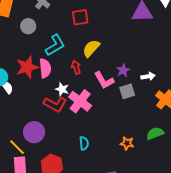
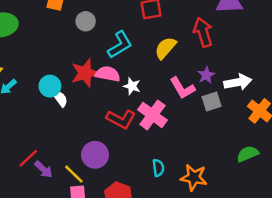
red arrow: (76, 67) -> (203, 32), moved, size x1.6
pink semicircle: (45, 68) -> (108, 74), turned -72
white arrow: (148, 76) -> (238, 82), size x1.5
white star: (62, 89) -> (132, 86), moved
orange star: (127, 143) -> (194, 177), moved, size x1.5

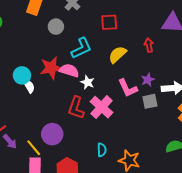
red arrow: (203, 32) -> (149, 45), size x0.6
red L-shape: (121, 119) -> (76, 108), turned 75

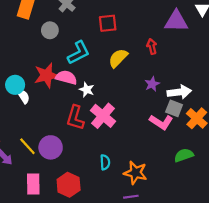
pink L-shape: (128, 88) -> (161, 122), moved, turned -30
gray square: (150, 101) -> (174, 108), moved, turned 35
yellow line: (34, 148) -> (27, 146), moved

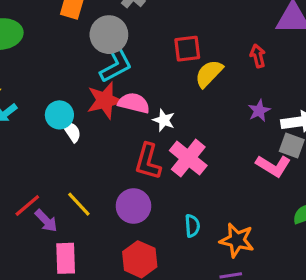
red square: (108, 23) -> (187, 49), moved
gray circle: (50, 30) -> (109, 35), size x1.5
cyan L-shape: (79, 53) -> (116, 65), moved
purple circle: (51, 147) -> (133, 206), moved
pink rectangle: (33, 184) -> (66, 258), moved

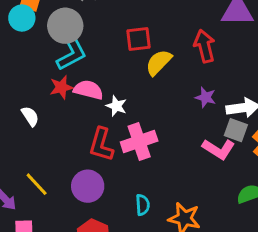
red arrow: (258, 56) -> (204, 46), size x1.5
red star: (105, 100) -> (61, 87), size x0.7
purple star: (259, 111) -> (206, 97), turned -30
cyan circle: (59, 115) -> (22, 18), moved
pink cross: (188, 158) -> (139, 141), turned 32

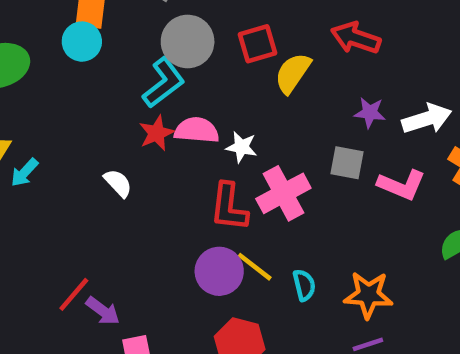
gray circle: (65, 26) -> (188, 41), moved
red arrow: (204, 46) -> (356, 38), turned -48
gray square: (236, 130) -> (347, 163), moved
yellow line: (37, 184) -> (255, 267), moved

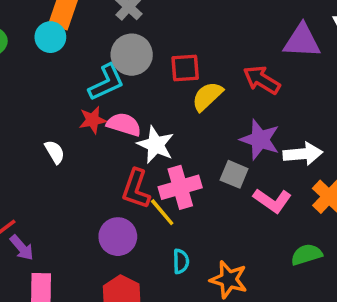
purple star: (370, 113) -> (260, 140), size x1.6
white star: (242, 147) -> (156, 145), size x1.5
yellow line: (255, 267) -> (162, 212), moved

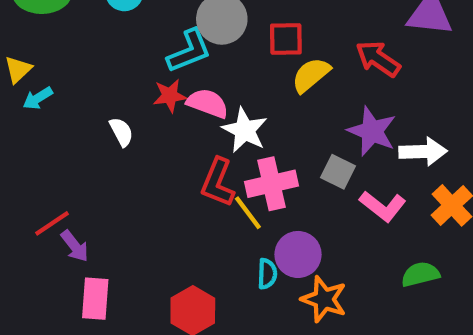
purple circle: (118, 237) -> (298, 254), moved

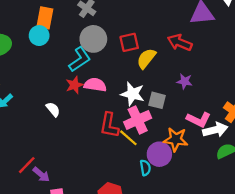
white star: (245, 130) -> (133, 94), moved
purple star: (372, 131) -> (185, 81), size x0.6
white arrow: (423, 152) -> (215, 130), moved
gray square: (338, 172) -> (157, 100), moved
orange star: (324, 299) -> (176, 139), moved

